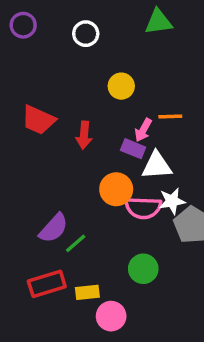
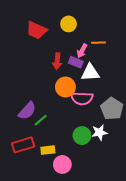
red trapezoid: (38, 120) -> (36, 30), moved
red arrow: (84, 135) -> (57, 61), moved
white star: (172, 201) -> (100, 132), moved

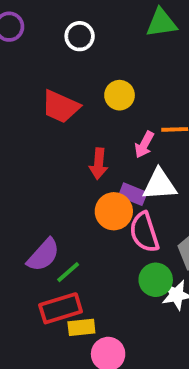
purple rectangle: (76, 62) -> (133, 194), moved
pink semicircle: (82, 98) -> (144, 232), turned 70
green circle: (82, 136) -> (156, 280), moved
red rectangle: (23, 145) -> (61, 308), moved

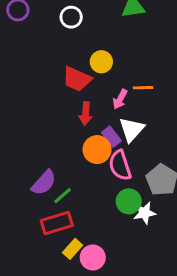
red trapezoid: (61, 107) -> (77, 79), moved
white triangle: (159, 185) -> (132, 129), turned -44
purple rectangle: (133, 194) -> (111, 137), turned 30
yellow rectangle: (81, 327) -> (73, 249), moved, turned -42

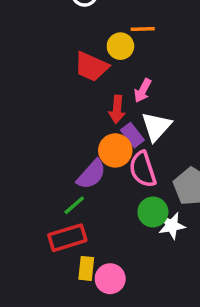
orange line: (143, 88) -> (143, 29), moved
red arrow: (86, 114) -> (117, 109), moved
purple semicircle: (44, 183) -> (91, 174), moved
yellow rectangle: (73, 249) -> (86, 268), turned -36

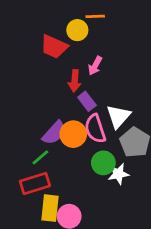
white triangle: (156, 126) -> (118, 116), moved
orange circle: (115, 150) -> (73, 134), moved
yellow rectangle: (86, 268) -> (50, 208), size x1.4

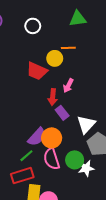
pink semicircle: (95, 129) -> (52, 159), moved

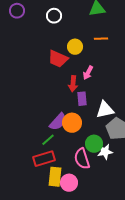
orange line: (68, 48) -> (101, 39), moved
purple rectangle: (62, 113) -> (82, 99), turned 32
white triangle: (86, 124) -> (105, 110), turned 36
pink semicircle: (52, 159) -> (82, 159), moved

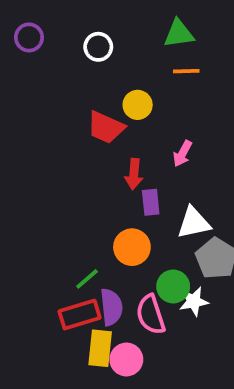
orange line: (101, 39) -> (186, 71), moved
pink arrow: (88, 73) -> (183, 154), moved
purple semicircle: (58, 122) -> (111, 307), moved, turned -48

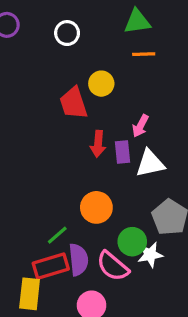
red trapezoid: (106, 127) -> (74, 103), turned 48
purple rectangle: (151, 202) -> (122, 152), moved
white triangle: (194, 223) -> (150, 163), moved
pink semicircle: (151, 315) -> (113, 266), turned -32
yellow rectangle: (100, 348) -> (30, 294), moved

